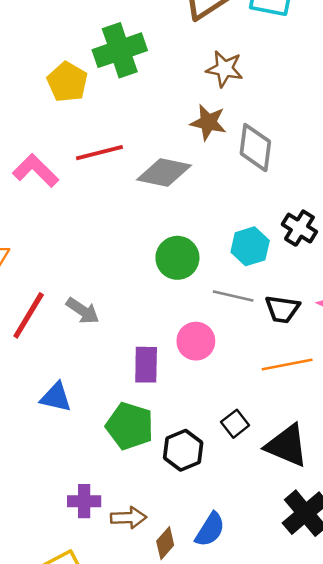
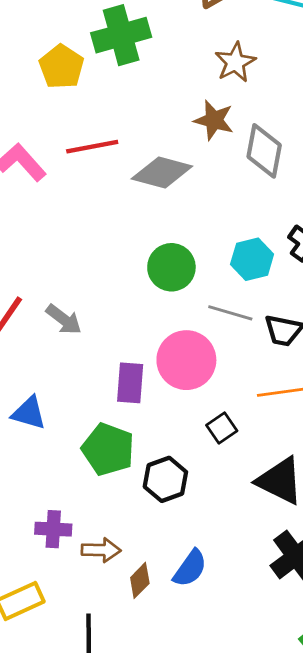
brown star: (225, 69) -> (235, 62), turned 30
pink circle: (196, 341) -> (186, 360), size x1.4
black square: (235, 424) -> (222, 428), moved

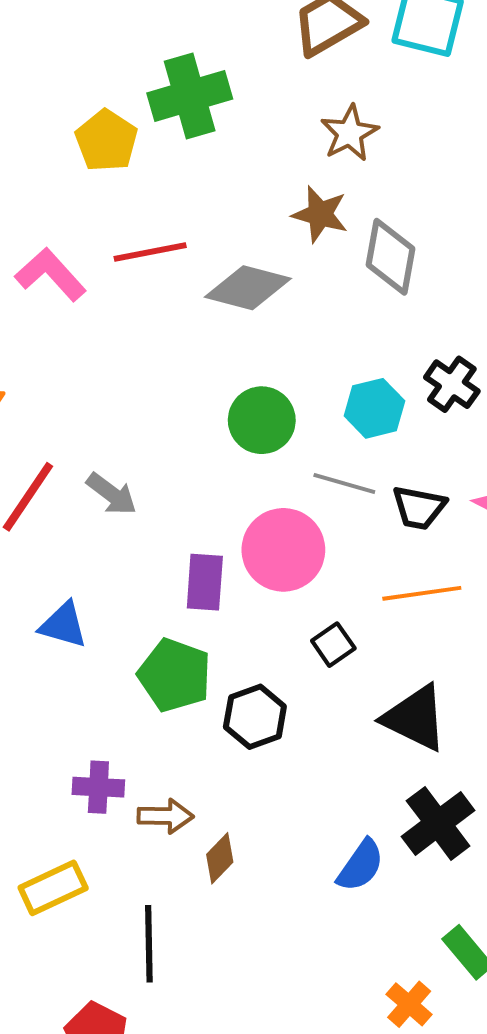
blue semicircle: (190, 568) -> (361, 866), moved

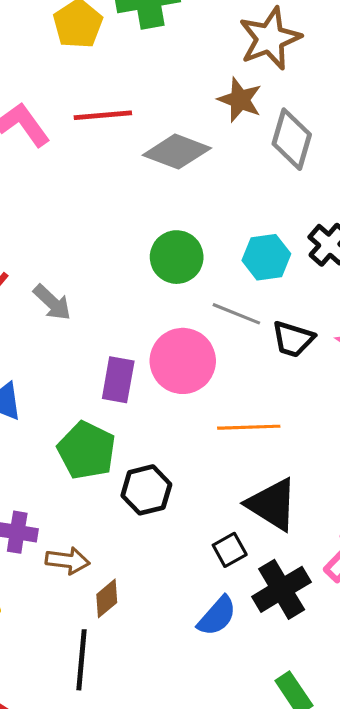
brown star: (350, 133) -> (270, 38), size x1.4
orange line: (422, 593) -> (249, 427), moved
black square: (333, 645) -> (230, 550), moved
black line: (149, 944) -> (82, 660), moved

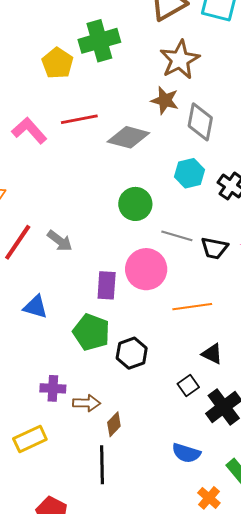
cyan hexagon: (266, 257) -> (189, 173), moved
black triangle: (272, 504) -> (212, 354), size x0.6
blue semicircle: (217, 616) -> (186, 453), moved, turned 72

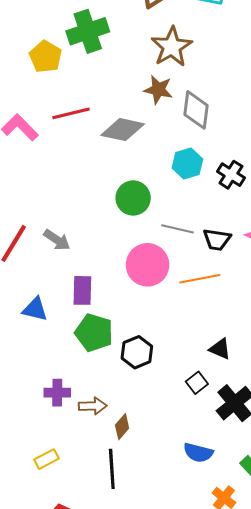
purple rectangle: (107, 285) -> (82, 290), moved
orange line: (192, 307) -> (200, 279), moved
yellow rectangle: (30, 439) -> (47, 459), moved, size x0.7

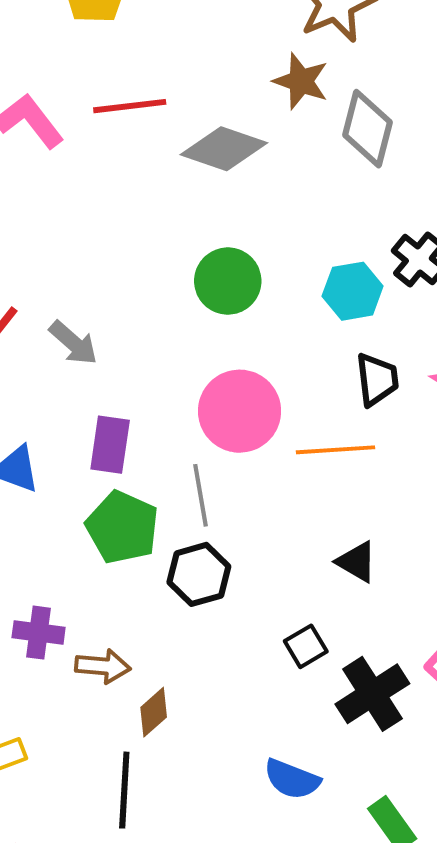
cyan hexagon: (187, 164) -> (353, 291), moved
gray line: (178, 229) -> (201, 495), moved, turned 60
black trapezoid: (217, 240) -> (377, 379), turned -112
black triangle: (220, 349) -> (357, 562), moved

